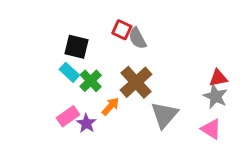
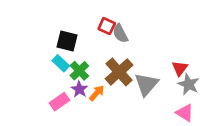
red triangle: (218, 78) -> (180, 68), moved, turned -42
gray triangle: (164, 115) -> (146, 84), moved
purple star: (86, 123) -> (79, 89), moved

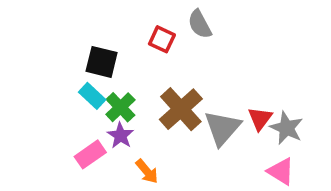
gray semicircle: (120, 33) -> (200, 24), moved
red triangle: (180, 68) -> (260, 119), moved
orange arrow: (97, 93) -> (147, 171), moved, turned 98

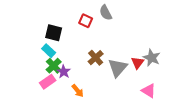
green cross: (120, 107) -> (54, 66), moved
brown cross: (181, 109) -> (96, 58), size x0.7
gray star: (287, 128) -> (152, 58), moved

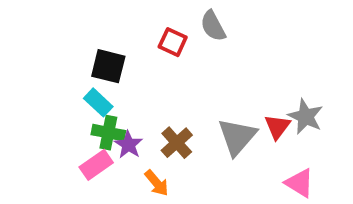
brown cross: (96, 58) -> (177, 143), moved
green cross: (54, 66) -> (108, 133), turned -35

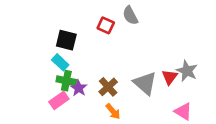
gray triangle: (237, 137) -> (145, 83), turned -30
orange arrow: (157, 183) -> (113, 111), moved

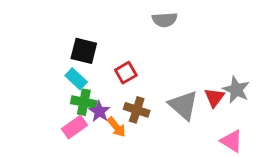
gray semicircle: (130, 16) -> (165, 20), turned -66
red square: (106, 25) -> (126, 73), moved, turned 35
brown cross: (108, 87) -> (137, 110), turned -30
orange arrow: (113, 111) -> (116, 127), moved

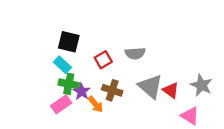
gray semicircle: (165, 20) -> (135, 53), moved
gray star: (236, 90) -> (201, 85), moved
red triangle: (214, 97) -> (171, 90), moved, turned -30

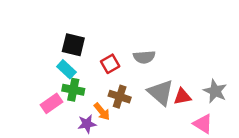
red triangle: (171, 90) -> (182, 97), turned -48
purple star: (82, 92) -> (87, 124), moved, turned 30
pink rectangle: (61, 104) -> (51, 103), moved

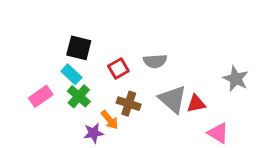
green cross: (73, 90) -> (79, 96), turned 30
gray star: (215, 91) -> (236, 79), moved
pink rectangle: (51, 103) -> (41, 96), moved

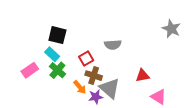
red square: (118, 68) -> (86, 58), moved
gray star: (236, 79) -> (171, 29), moved
gray triangle: (173, 99) -> (110, 88), moved
purple star: (93, 133) -> (96, 97), moved

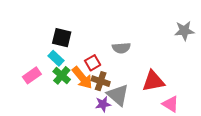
gray star: (171, 29) -> (184, 31), turned -30
red triangle: (143, 76) -> (153, 81), size x1.5
orange arrow: (80, 87) -> (82, 78), moved, size x1.5

